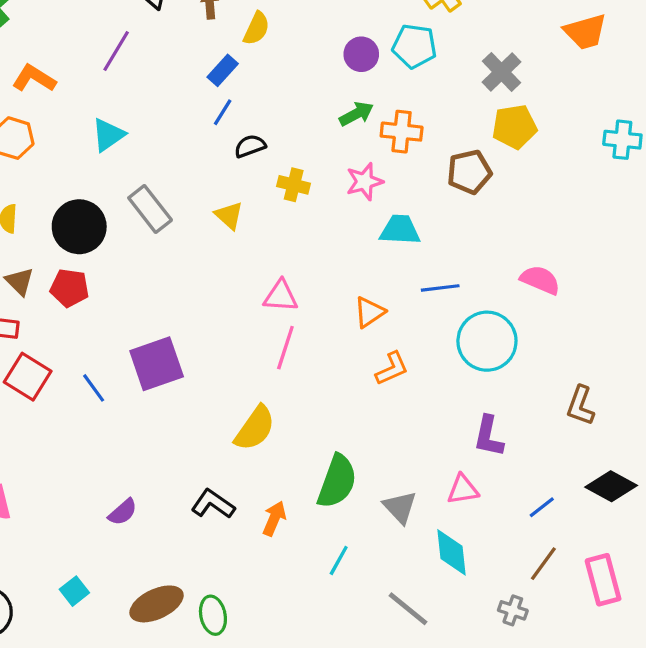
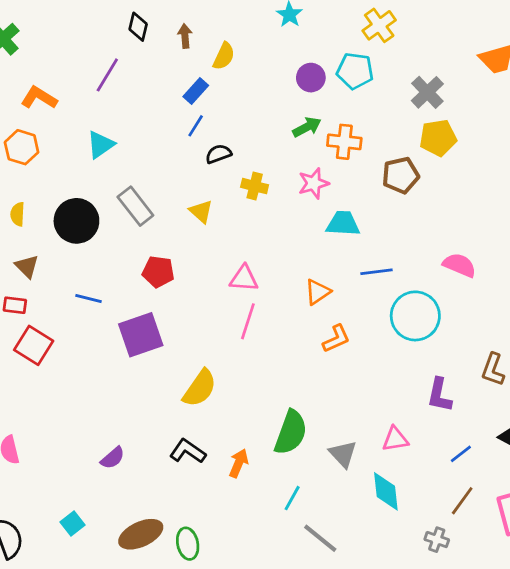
red pentagon: (69, 288) -> (158, 272), moved
blue line: (94, 388) -> (89, 299), moved, turned -40
yellow semicircle: (255, 428) -> (200, 388), moved
purple L-shape: (489, 436) -> (439, 395), moved
gray line: (408, 609) -> (320, 538), moved

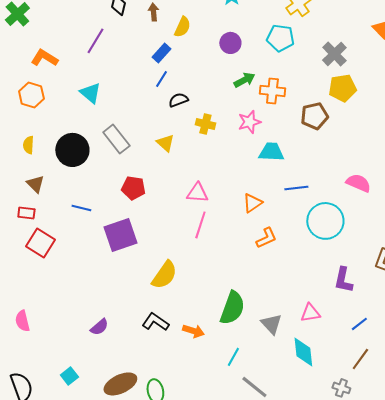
purple circle: (311, 78) -> (230, 43), moved
cyan triangle: (101, 145) -> (90, 93), turned -45
orange arrow: (239, 463) -> (193, 331), turned 85

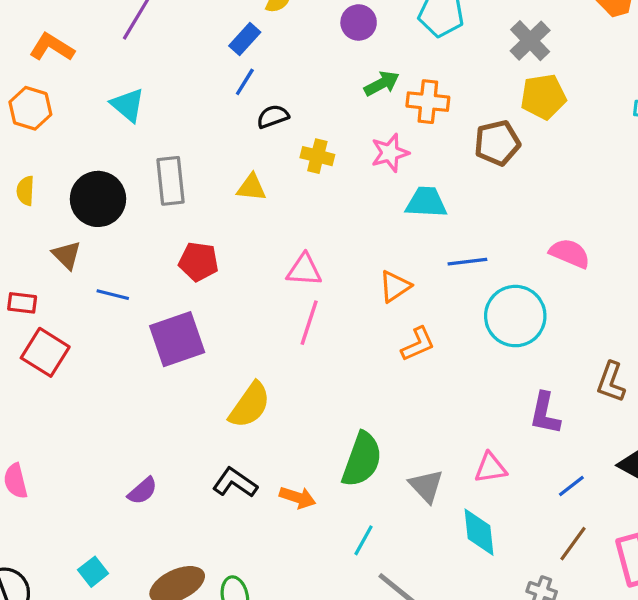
gray rectangle: (116, 139) -> (171, 181), turned 32
yellow triangle: (165, 143) -> (251, 187), turned -36
brown triangle: (35, 184) -> (67, 255), moved

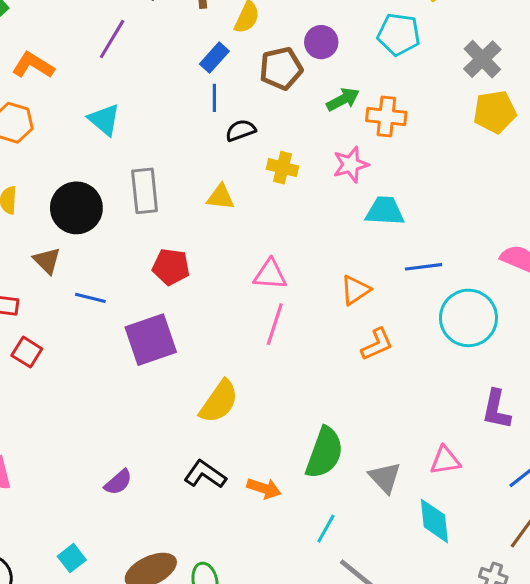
blue line: (245, 82) -> (214, 98), turned -32
brown pentagon: (497, 143) -> (281, 68), moved
red square: (45, 352) -> (27, 352), size x0.7

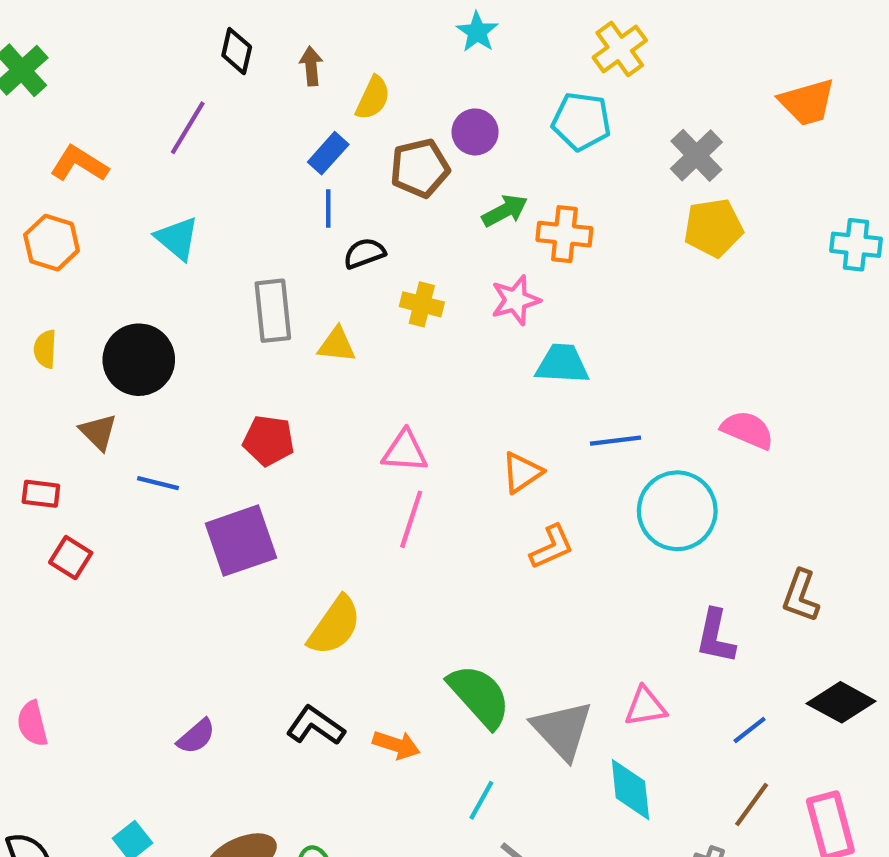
gray rectangle: (145, 191) -> (273, 311), moved
green semicircle: (324, 453) -> (479, 696), turned -62
gray triangle: (385, 478) -> (562, 730), size x1.4

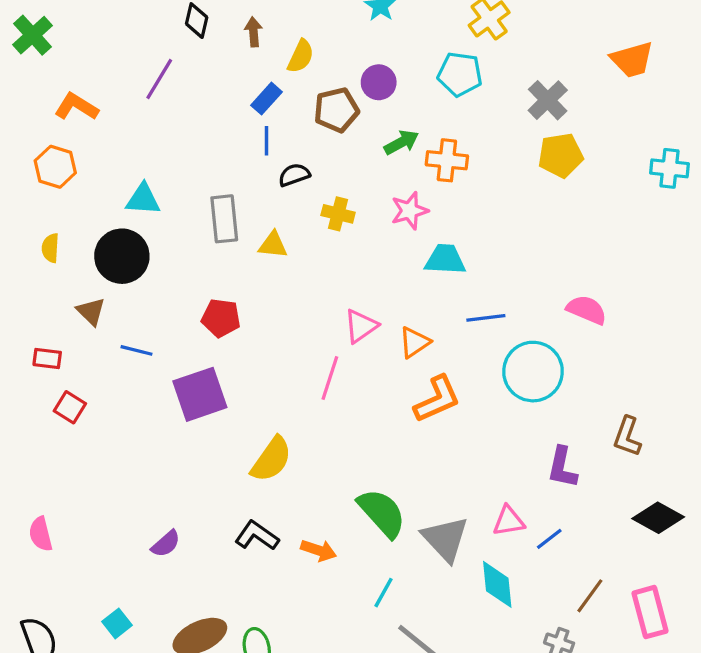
cyan triangle: (177, 238) -> (143, 199), moved, turned -36
pink triangle: (405, 451) -> (361, 326), moved, turned -39
orange L-shape: (552, 547) -> (437, 399), size x1.4
blue line: (750, 730) -> (549, 539), moved

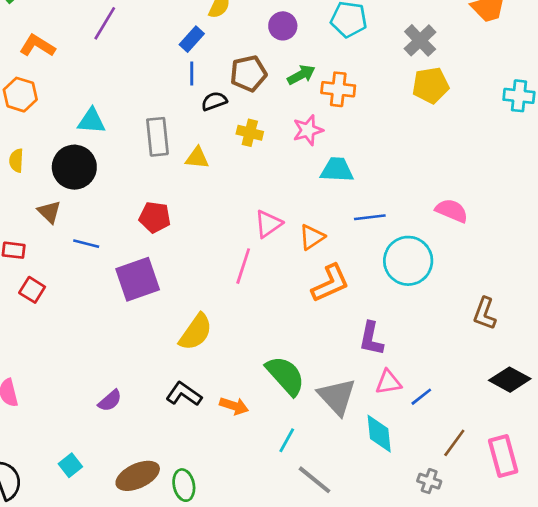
brown pentagon: (336, 110) -> (248, 73), moved
purple L-shape: (562, 467) -> (371, 339), moved

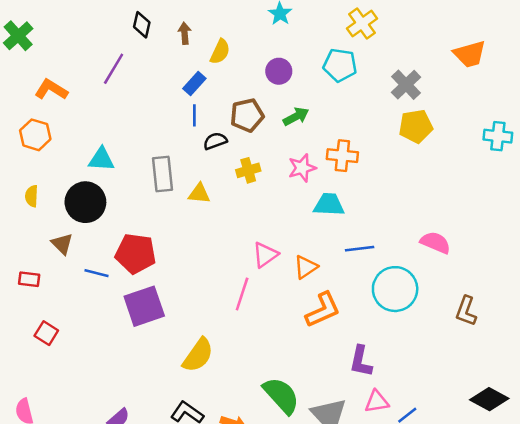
orange cross: (338, 89) -> (342, 156), moved
yellow cross: (250, 133) -> (248, 170), turned -30
red pentagon: (155, 217) -> (136, 254), moved, size x1.4
red square: (32, 290) -> (46, 333), moved
brown L-shape: (485, 314) -> (466, 311), moved

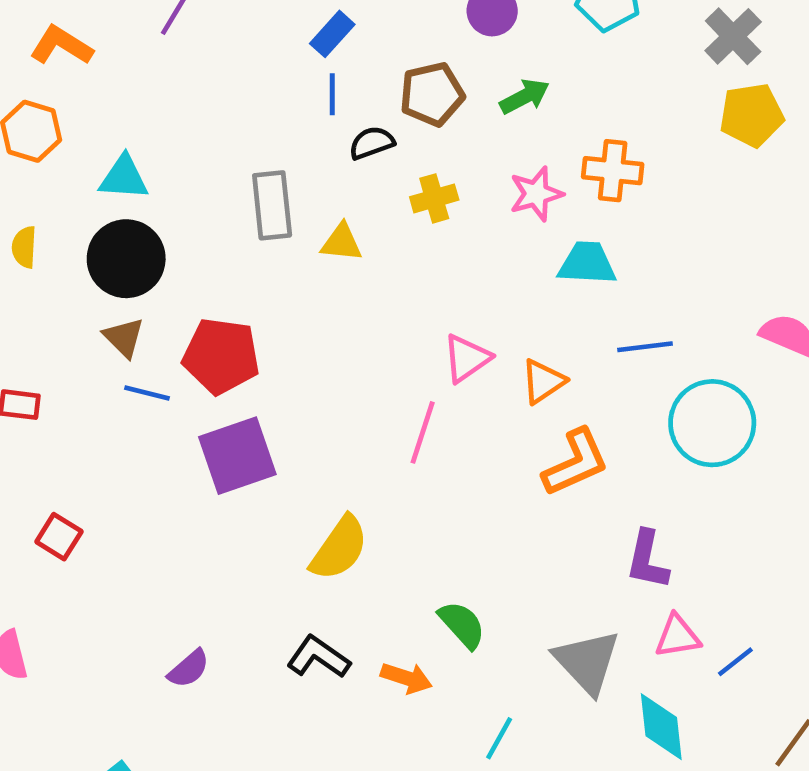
cyan triangle: (101, 159) -> (124, 178), moved
brown triangle: (62, 244) -> (124, 337), moved
red square: (46, 333) -> (59, 537), moved
green semicircle: (281, 395) -> (462, 625), moved, size x0.7

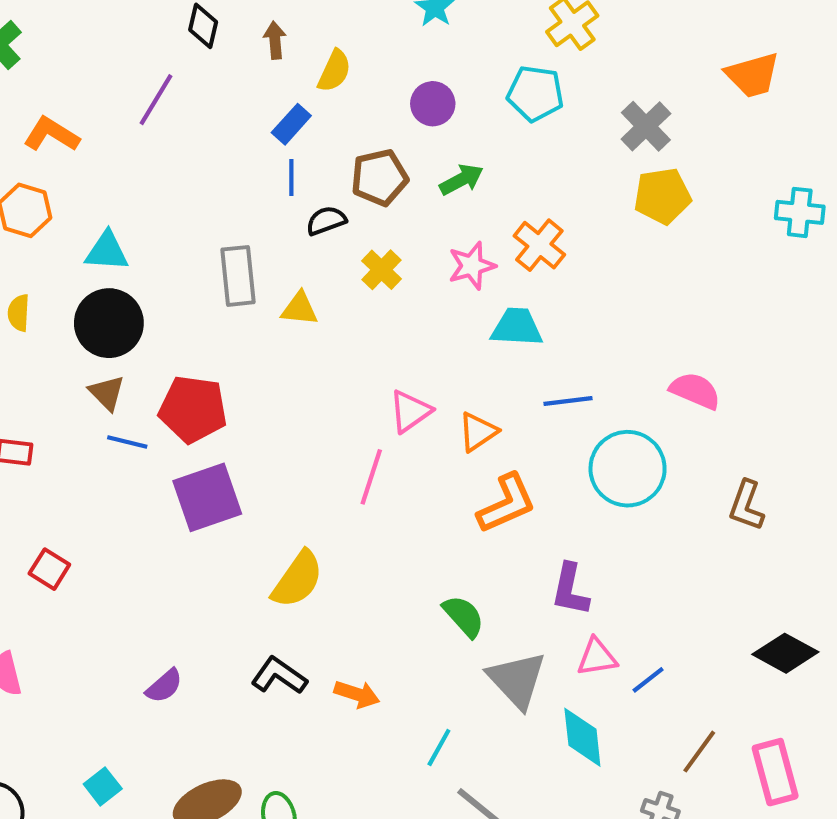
orange cross: (613, 171) -> (539, 245), turned 33
yellow cross: (434, 198) -> (382, 270), turned -30
green semicircle: (462, 625) -> (464, 616), moved

